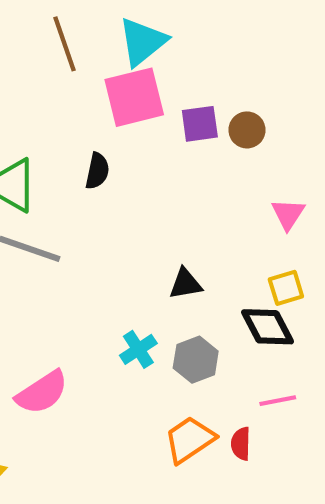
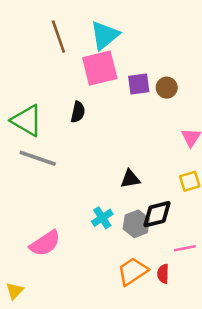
black diamond: (267, 327) -> (157, 214), moved, turned -76

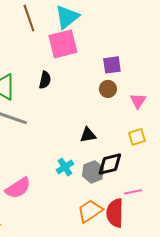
purple square: (139, 84) -> (112, 65), moved
brown circle: (167, 88) -> (108, 89), moved
red semicircle: (163, 274) -> (115, 213), size x1.8

